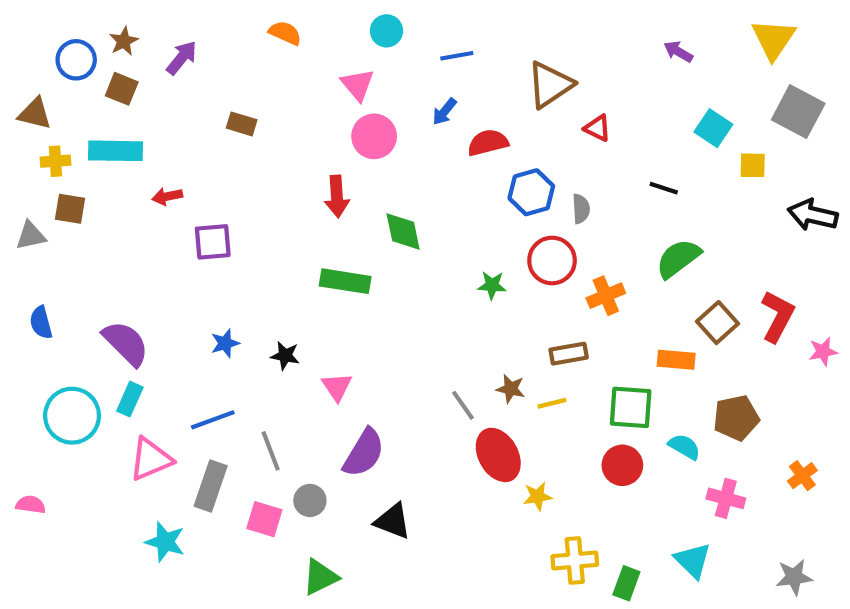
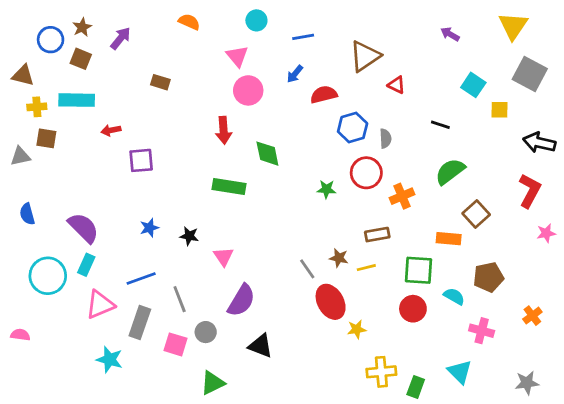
red L-shape: (778, 316) -> (530, 191), moved

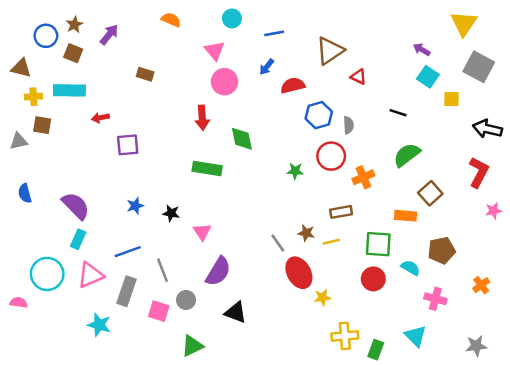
purple arrow: (450, 34) -> (422, 49), moved
cyan circle: (48, 276) -> (47, 274), moved

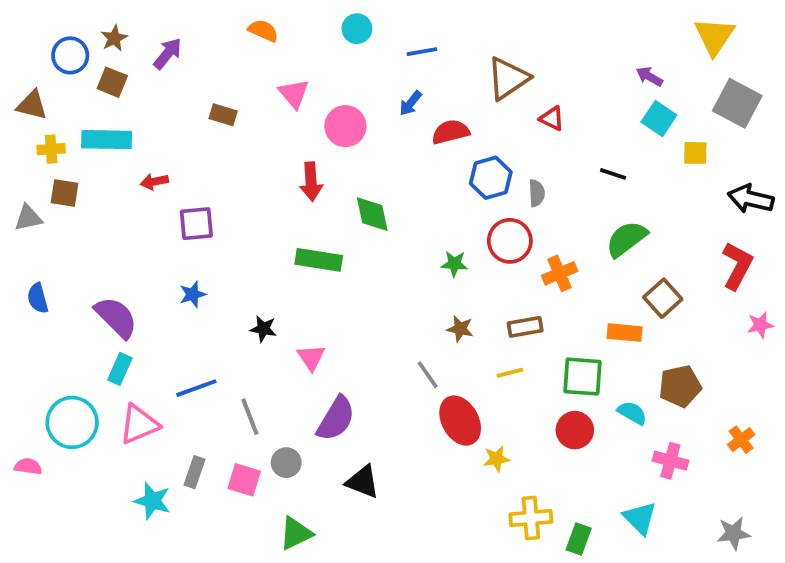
pink triangle: (215, 51) -> (294, 94), moved
blue star: (135, 206) -> (193, 294), moved
brown star: (306, 233) -> (460, 329), moved
gray rectangle: (127, 291) -> (194, 472), moved, size x0.7

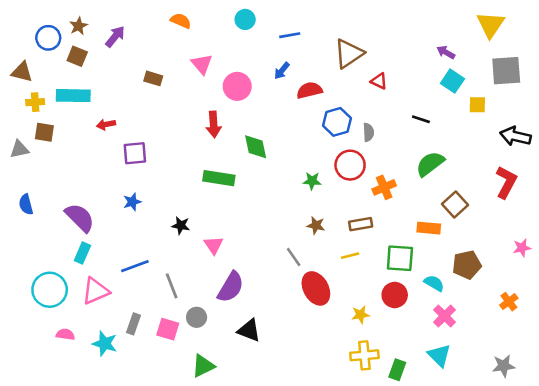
gray square: (737, 103) -> (506, 71), turned -32
pink star: (760, 325) -> (522, 248), moved
yellow star: (496, 459) -> (361, 315), moved
pink cross: (670, 461) -> (445, 316), moved, turned 30
pink semicircle: (28, 466) -> (65, 334), moved

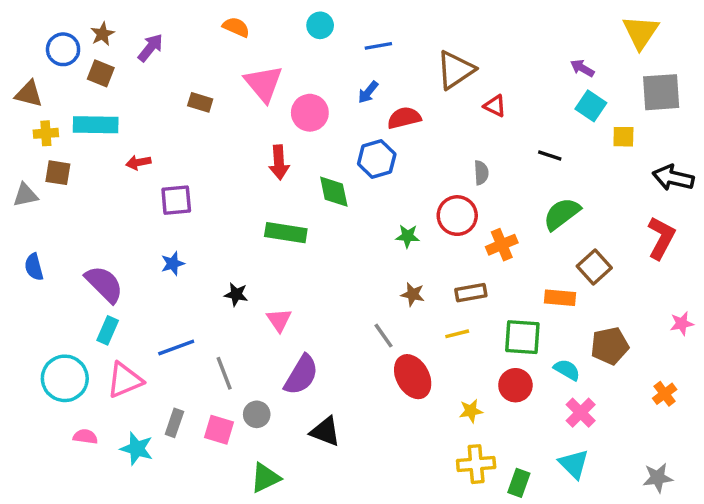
pink triangle: (202, 64) -> (264, 84), size x1.4
blue hexagon: (337, 122) -> (377, 159), moved

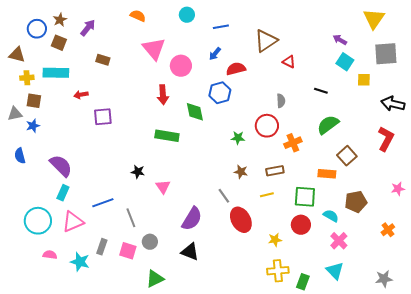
brown rectangle: (200, 102) -> (103, 60), moved
blue star: (173, 264) -> (33, 126), moved
purple semicircle: (301, 375) -> (192, 219), moved

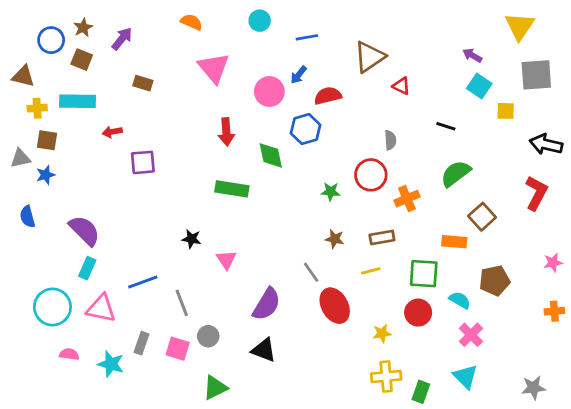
pink circle: (181, 66) -> (269, 92), moved
pink triangle: (73, 222) -> (101, 308), turned 35
orange cross: (388, 230) -> (554, 311), moved, turned 32

